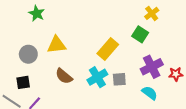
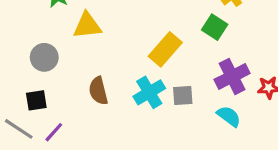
yellow triangle: (57, 45) -> (87, 26), moved
brown semicircle: (64, 76) -> (98, 91), turned 36

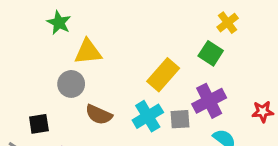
gray circle: (44, 57) -> (71, 84), moved
purple cross: (232, 76) -> (209, 101), moved
brown semicircle: (98, 91) -> (99, 115), turned -52

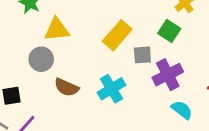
yellow rectangle: (163, 75) -> (117, 35), moved
gray square: (180, 119) -> (142, 55), moved

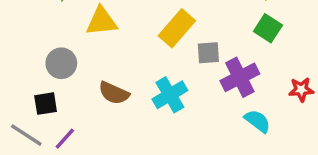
green square: (169, 31) -> (268, 28), moved
gray circle: (41, 59) -> (61, 63), moved

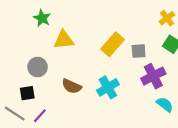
gray square: (208, 53) -> (139, 51), moved

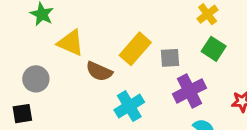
yellow triangle: (64, 40) -> (71, 43), turned 30
brown semicircle: (72, 86) -> (99, 71), moved

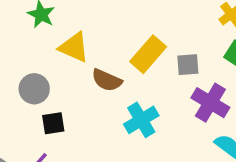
purple cross: (189, 91) -> (210, 103), turned -32
black square: (22, 114) -> (53, 123), moved

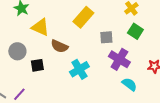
yellow rectangle: (148, 54) -> (83, 17), moved
black square: (53, 123) -> (37, 65), moved

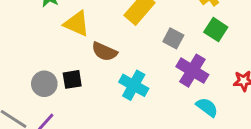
gray square: (106, 37) -> (173, 38), turned 32
gray circle: (17, 51) -> (44, 84), moved
cyan cross: (79, 69) -> (134, 85), turned -30

